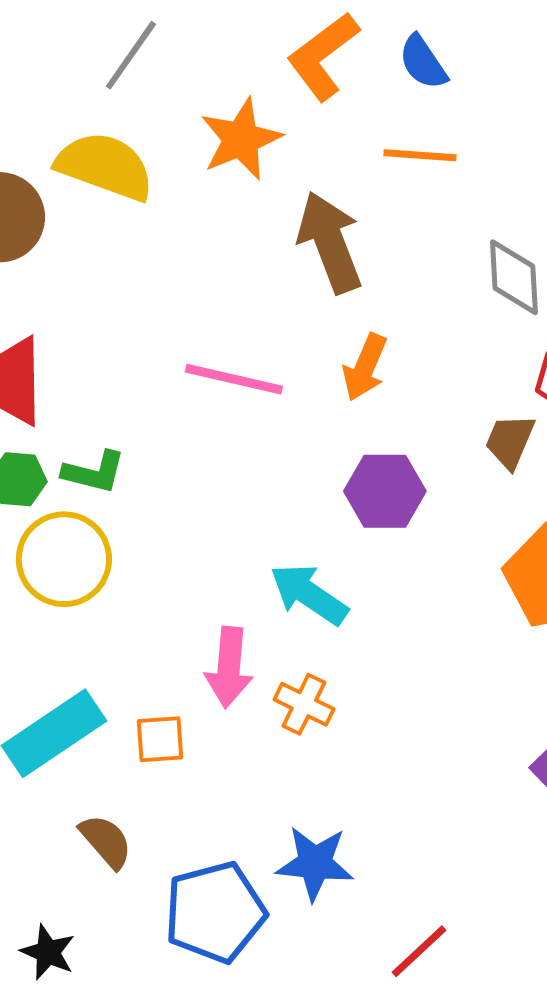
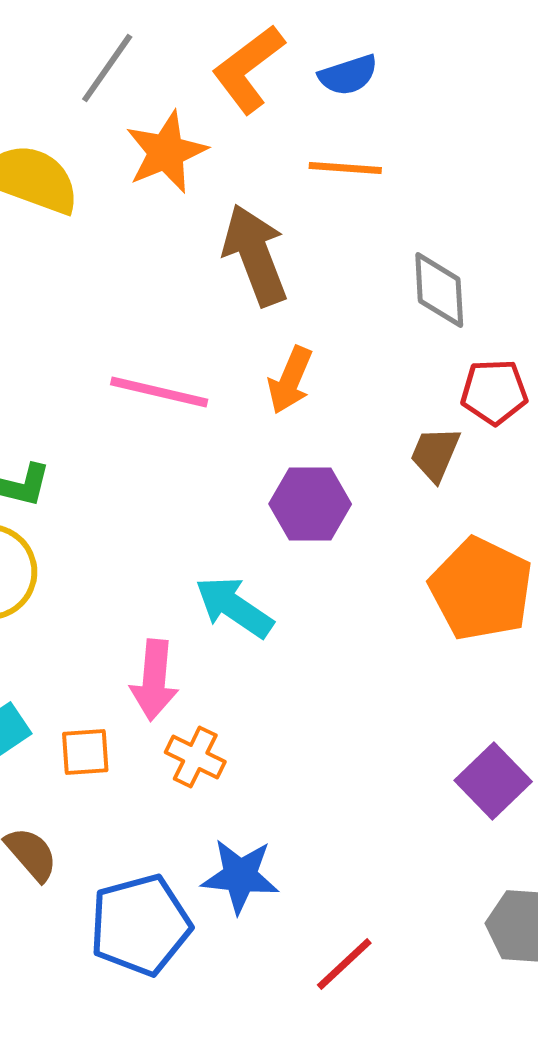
gray line: (131, 55) -> (107, 68), moved
blue semicircle: (423, 62) -> (348, 75), turned -74
orange cross: (304, 704) -> (195, 757), moved

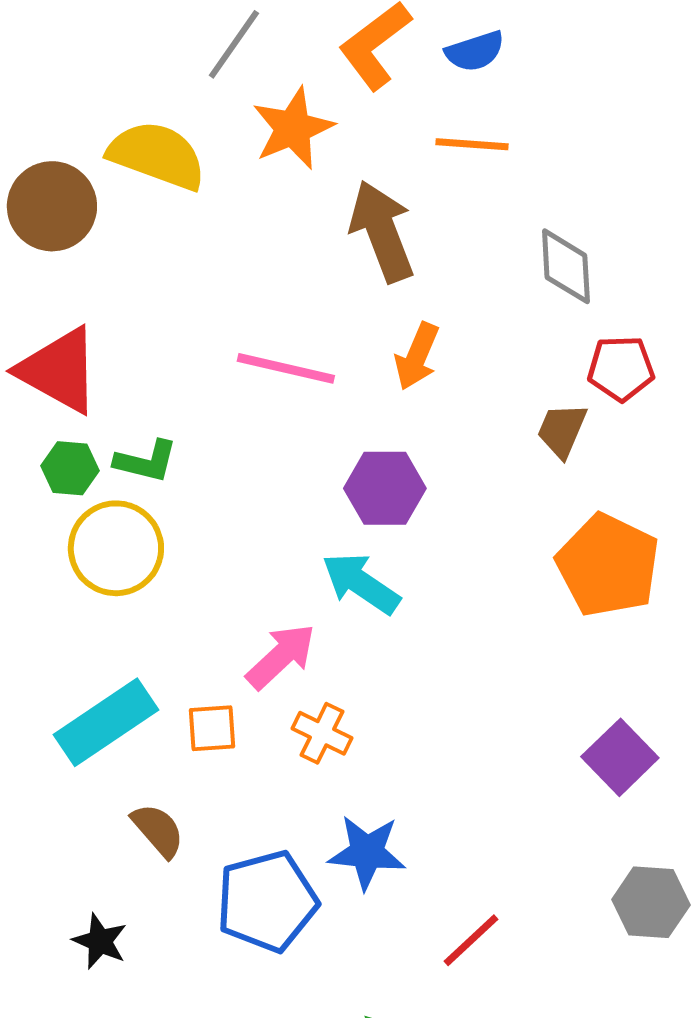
purple hexagon: (310, 504) -> (385, 488), moved
pink arrow: (154, 680) -> (281, 656), turned -138

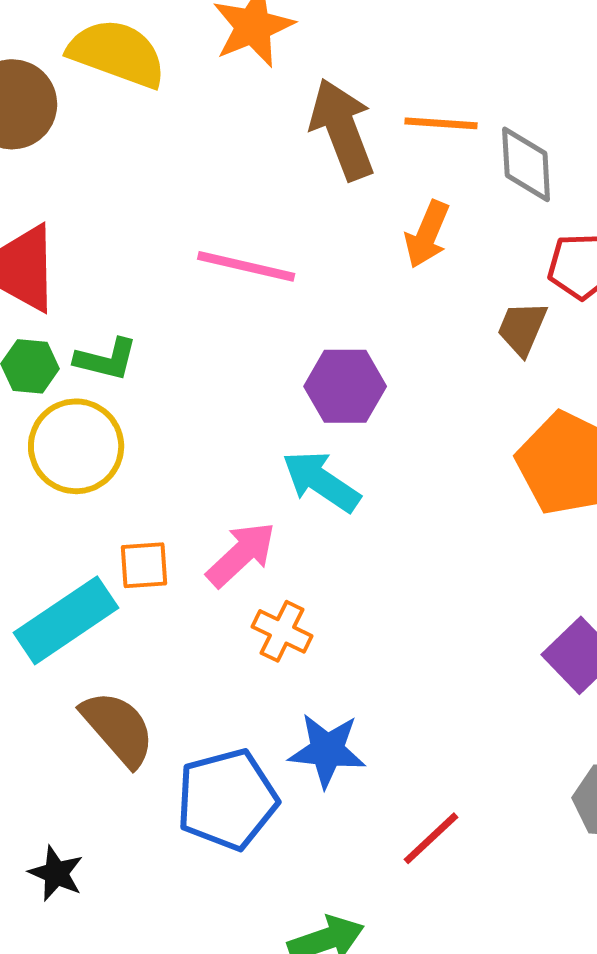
orange line: (472, 144) -> (441, 123), moved
orange arrow: (417, 356) -> (427, 234), moved
orange square: (212, 728) -> (144, 565), moved
brown semicircle: (158, 830) -> (118, 728), size x1.4
black star: (100, 941) -> (56, 873), moved

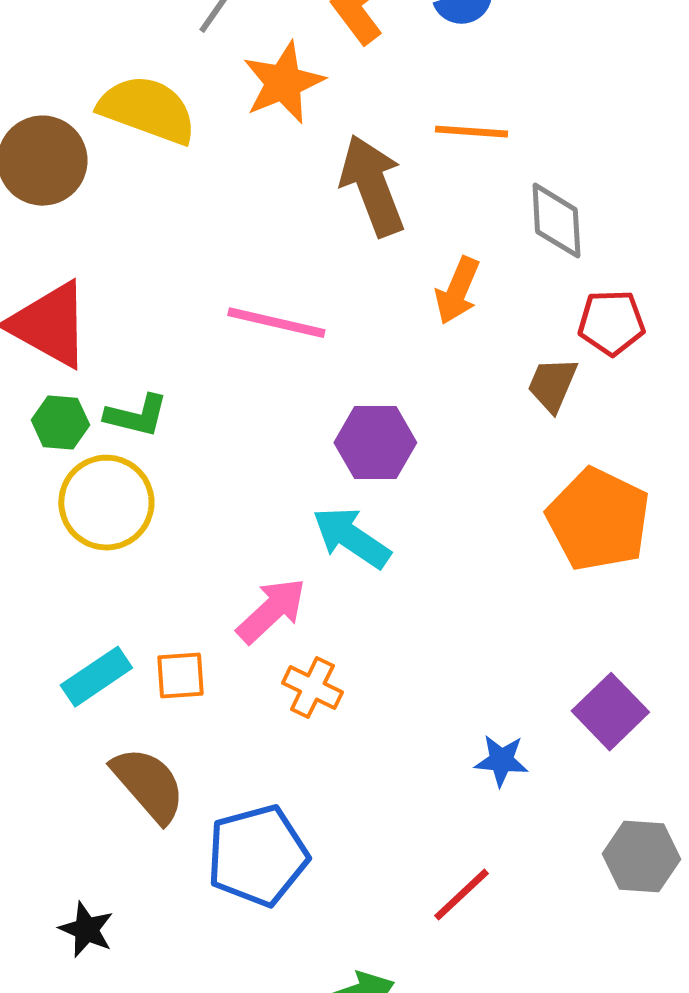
orange line: (441, 123) -> (471, 132), moved
orange square: (144, 565) -> (180, 676), moved
cyan rectangle: (66, 620) -> (96, 677), size x0.7
blue star: (327, 750) -> (501, 761), moved, size x0.7

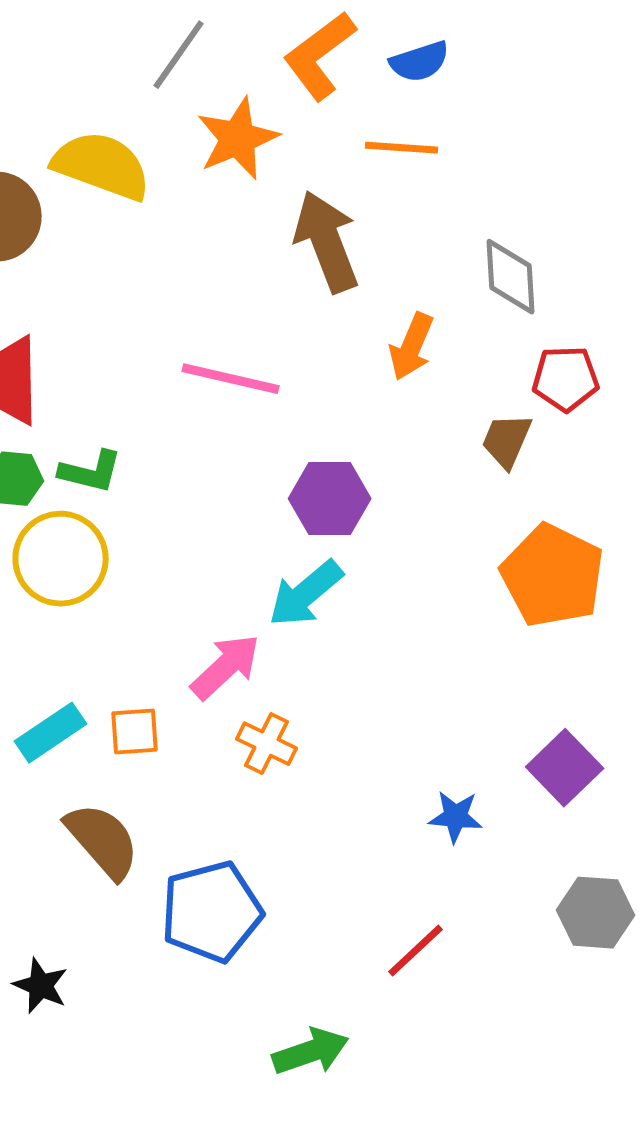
orange line: (471, 132) -> (402, 148), moved
cyan arrow: (351, 538) -> (306, 594), turned -74

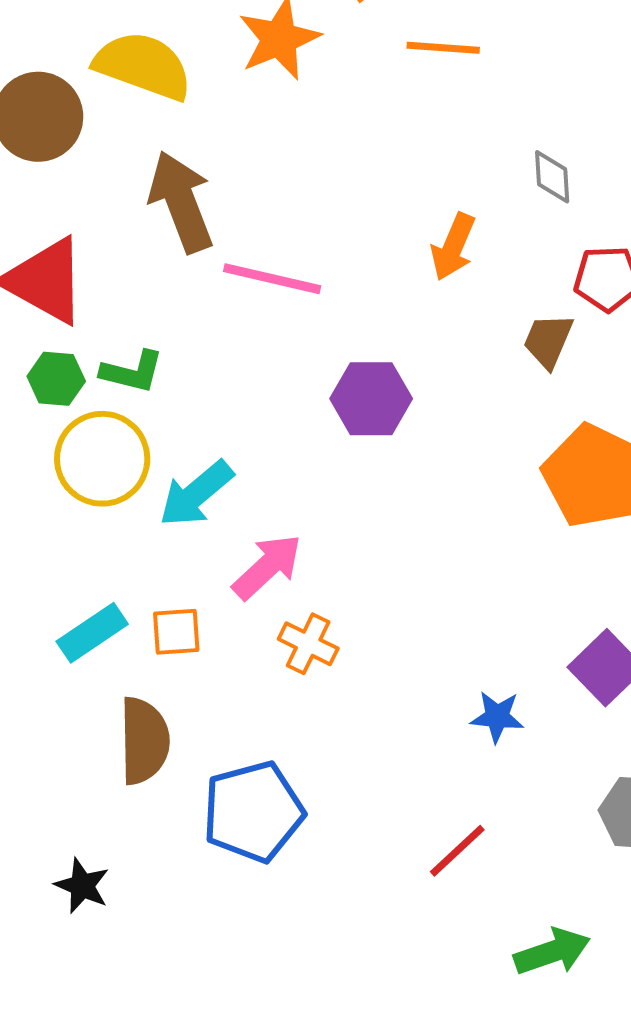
brown arrow: (327, 242) -> (181, 202), moved
gray diamond: (511, 277) -> (552, 177), size x0.7
cyan arrow: (306, 594) -> (196, 494), moved
brown semicircle: (103, 841) -> (144, 741), turned 40
green arrow: (311, 1052) -> (552, 952), moved

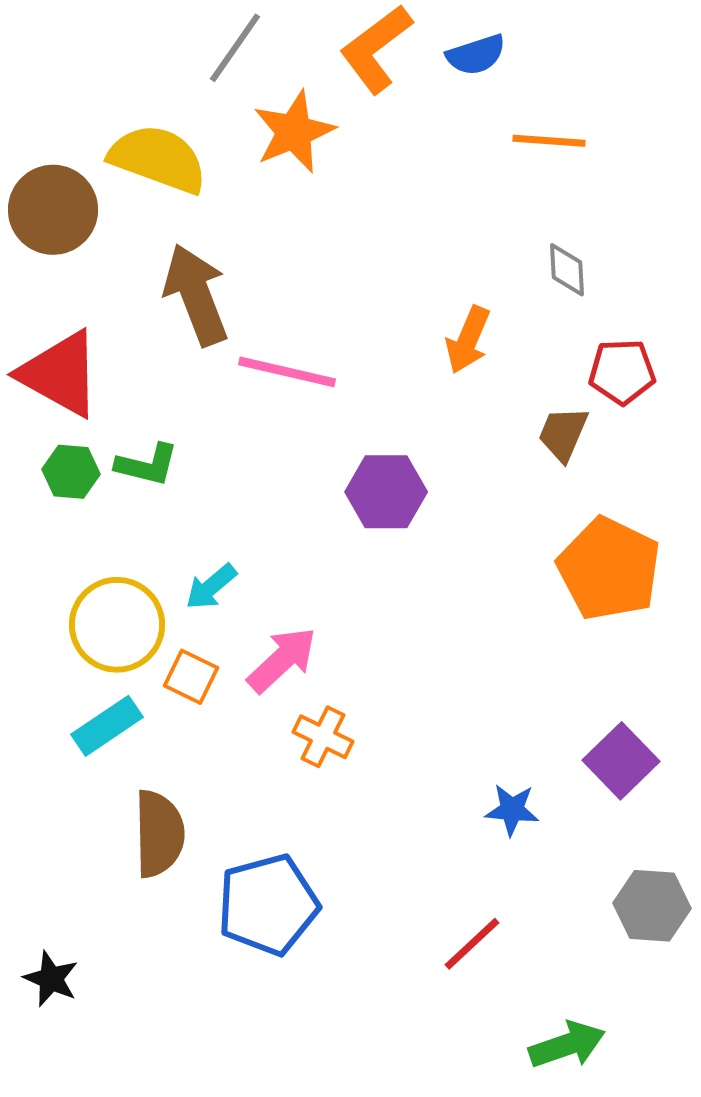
orange line: (443, 48) -> (549, 141), moved
yellow circle: (102, 459) -> (117, 625), moved
cyan arrow: (196, 494) -> (211, 587), size x0.7
orange square: (176, 632) -> (191, 677), moved, turned 30
black star: (82, 886) -> (51, 979), moved

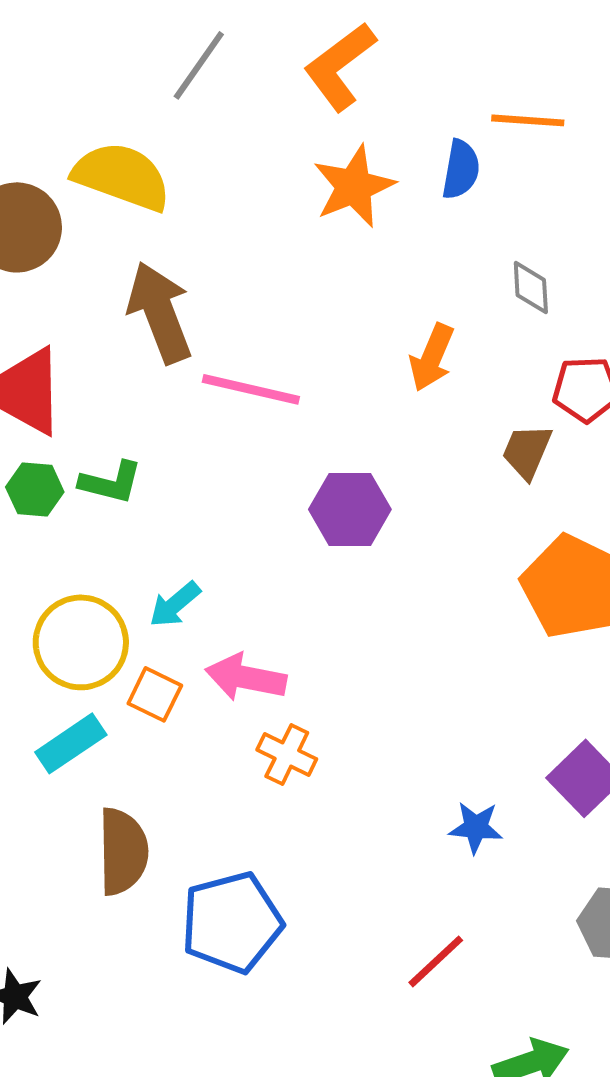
blue semicircle: (476, 55) -> (461, 169), moved, turned -62
orange star: (294, 132) -> (354, 186), moved
orange line: (549, 141) -> (528, 120), moved
pink arrow: (282, 660) -> (246, 677), turned -126

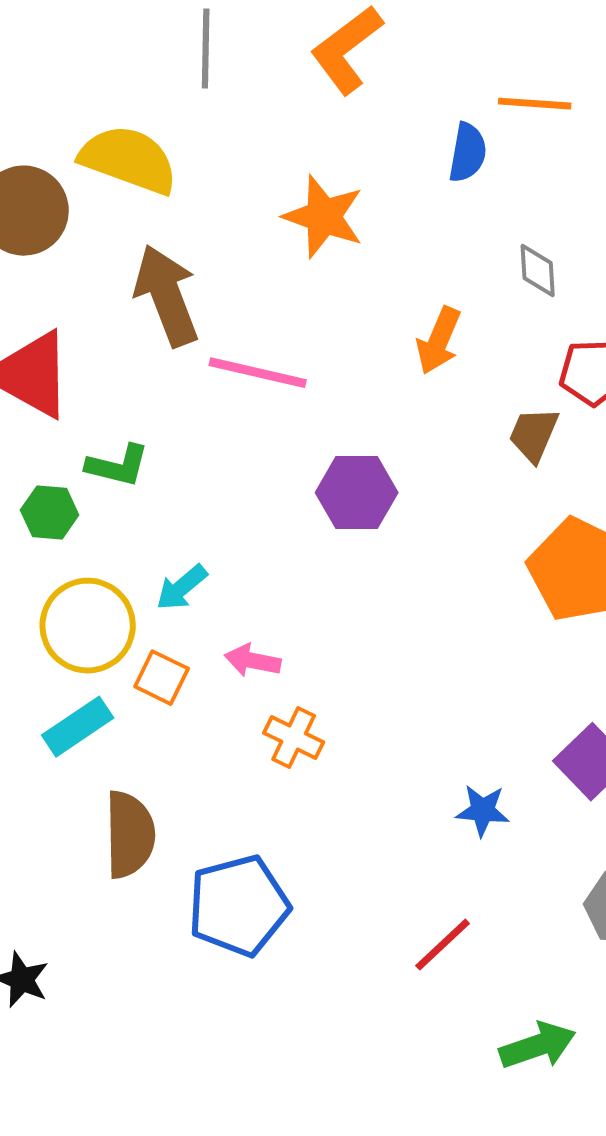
gray line: (199, 65) -> (206, 49), turned -34
orange star: (354, 186) -> (324, 217), moved, turned -30
green hexagon: (35, 489) -> (50, 513), moved
pink arrow: (246, 677) -> (253, 661), size x0.7

